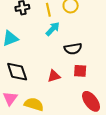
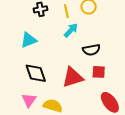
red triangle: (54, 76) -> (73, 77), size x1.6

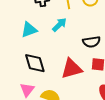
cyan arrow: (71, 30) -> (59, 25), moved

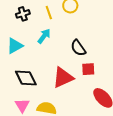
black semicircle: (91, 42) -> (78, 48), turned 72

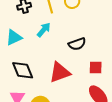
black semicircle: (78, 48) -> (77, 44), turned -78
red square: (88, 69) -> (96, 68), moved

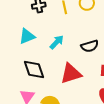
cyan arrow: (44, 30) -> (57, 42), moved

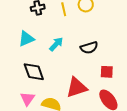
red triangle: (71, 74) -> (77, 87), moved

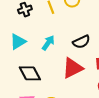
red triangle: (77, 87) -> (73, 68), moved

